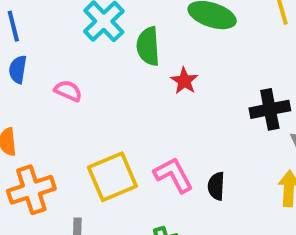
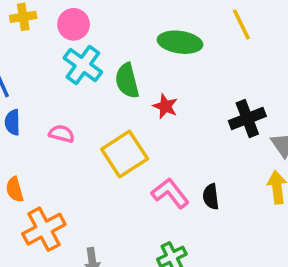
yellow square: (112, 177) -> (125, 154), moved

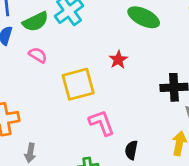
green semicircle: (127, 81) -> (35, 22), moved, turned -120
black semicircle: (211, 197) -> (131, 150), moved

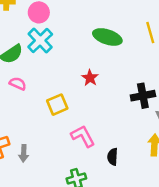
yellow square: (78, 84) -> (57, 105), size x0.7
gray arrow: (30, 153) -> (24, 153), moved

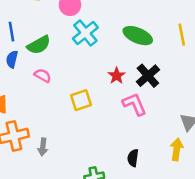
cyan cross: (40, 41) -> (85, 33), moved
black cross: (143, 96) -> (148, 76), moved, turned -35
pink L-shape: (83, 136) -> (134, 104), moved

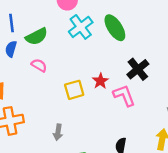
green ellipse: (138, 36) -> (115, 28), moved, turned 32
red star: (117, 76) -> (100, 81), moved
gray arrow: (43, 147) -> (58, 132), moved

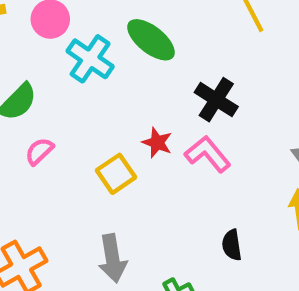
pink semicircle: (39, 65) -> (39, 151), turned -56
gray arrow: (58, 132) -> (112, 258), size x1.5

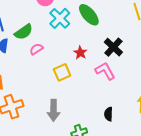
red star: (157, 143) -> (80, 53), moved
pink semicircle: (39, 151) -> (36, 49), moved

